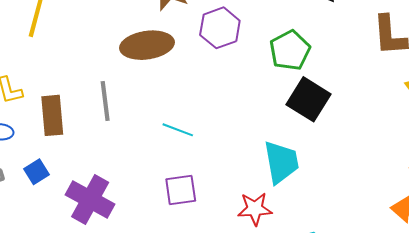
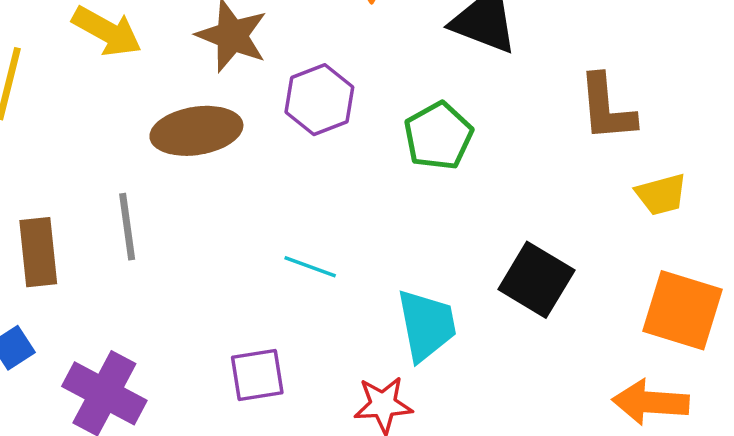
black square: (308, 99) -> (536, 280), moved
cyan line: (178, 130) -> (310, 267), moved

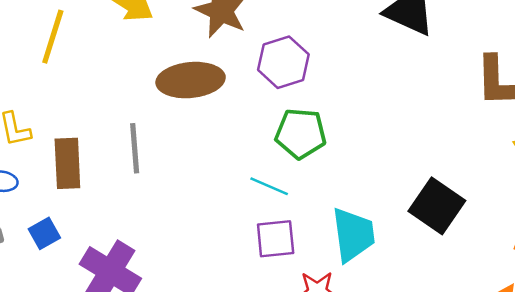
green pentagon: (438, 136) -> (301, 134), moved, turned 30
purple square: (257, 375) -> (276, 239), moved

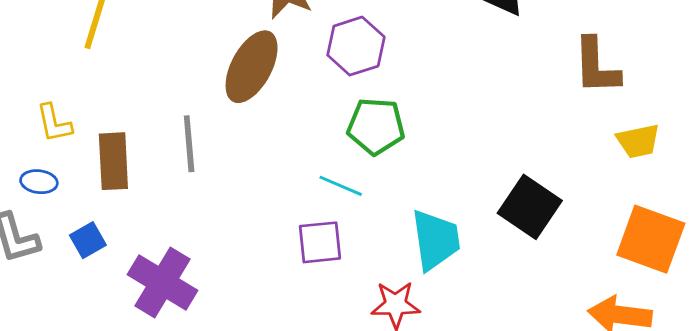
brown ellipse: (191, 80) -> (252, 67), turned -56
purple square: (276, 239) -> (320, 242), moved

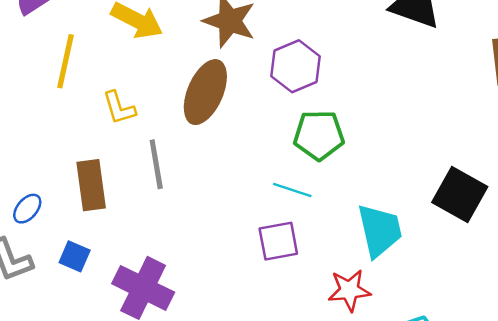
yellow L-shape: (54, 123) -> (119, 108), moved
blue ellipse: (39, 182) -> (27, 209), turned -52
blue square: (88, 240) -> (75, 256), turned -32

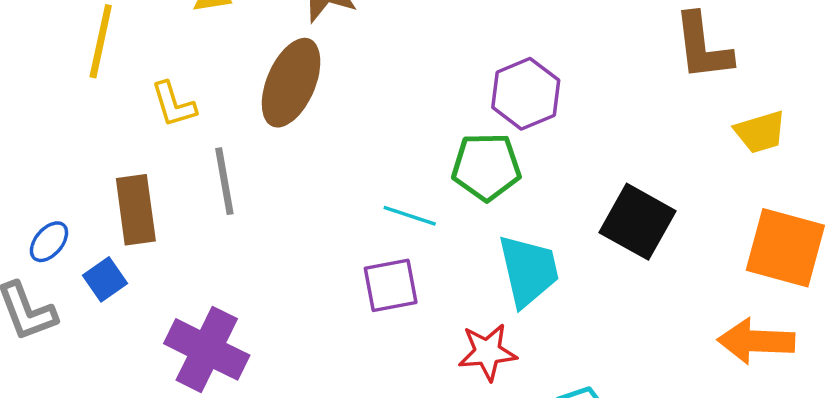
purple hexagon: (295, 66) -> (526, 94), moved
green pentagon: (319, 135) -> (486, 167), moved
blue square: (75, 256) -> (105, 279), moved, turned 32

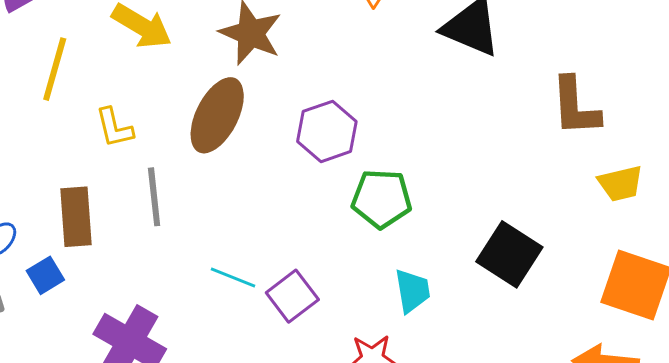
purple hexagon: (526, 94) -> (327, 131), moved
cyan line: (410, 216) -> (233, 277), moved
cyan trapezoid: (528, 271) -> (412, 291), size x0.7
purple square: (391, 285) -> (292, 296), turned -30

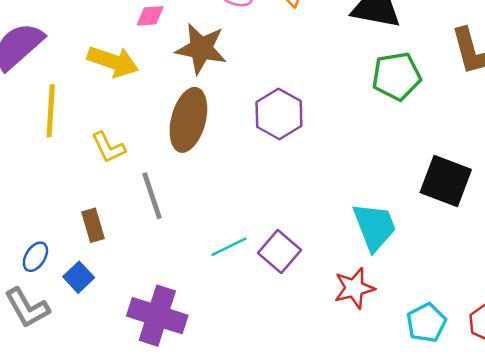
green pentagon: (382, 199) -> (396, 76), moved
brown rectangle: (76, 217) -> (93, 225), size x0.7
cyan line: (233, 277) -> (229, 247), turned -36
cyan trapezoid: (412, 291) -> (375, 227), size x1.4

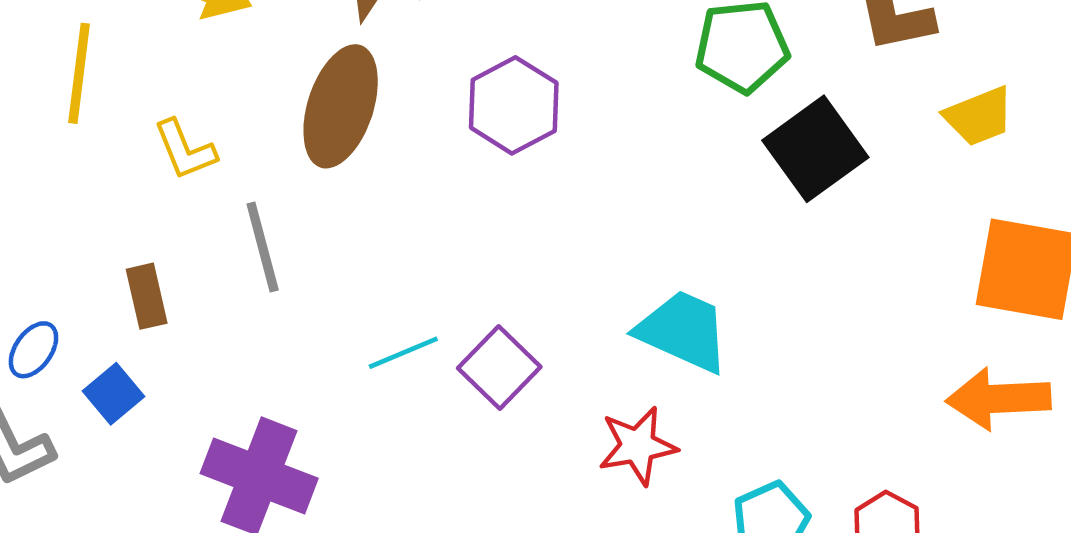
black square: (446, 181) -> (815, 149), moved, turned 30
cyan trapezoid: (375, 227) -> (683, 331), turned -48

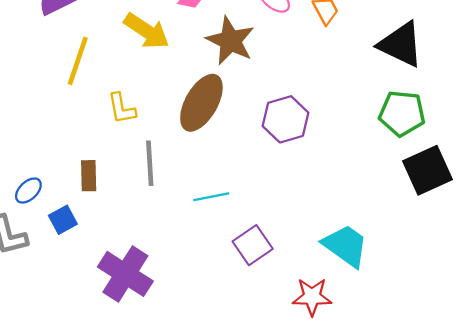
cyan line: (403, 353) -> (211, 197), moved

